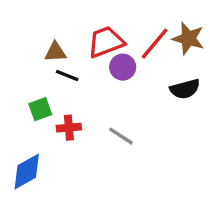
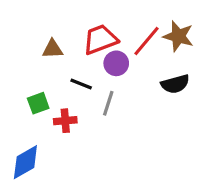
black line: (67, 76) -> (81, 84), moved
gray line: (121, 136) -> (108, 103), moved, turned 75

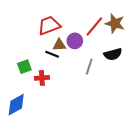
red trapezoid: (100, 39) -> (49, 25), moved
brown triangle: (52, 49) -> (59, 45), moved
gray line: (108, 103) -> (89, 67), moved

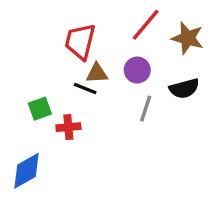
red trapezoid: (49, 25) -> (80, 42), turned -55
red line: (94, 26) -> (146, 25), moved
purple circle: (75, 41) -> (137, 70), moved

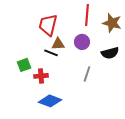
red line: (146, 25) -> (87, 15), turned -35
gray line: (146, 109) -> (87, 74), moved
blue diamond: (26, 171) -> (50, 101), moved, turned 50

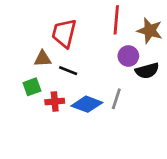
purple circle: (82, 42) -> (128, 56), moved
brown triangle: (58, 44) -> (43, 59), moved
blue diamond: (50, 101) -> (87, 104), moved

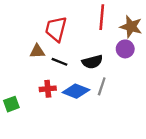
purple circle: (128, 56) -> (125, 49), moved
black semicircle: (147, 71) -> (92, 62), moved
green square: (32, 87) -> (11, 104), moved

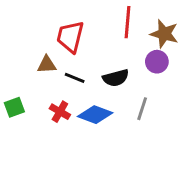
gray line: (102, 86) -> (142, 109), moved
red cross: (48, 89) -> (60, 112), turned 35
green square: (11, 104) -> (14, 107), moved

